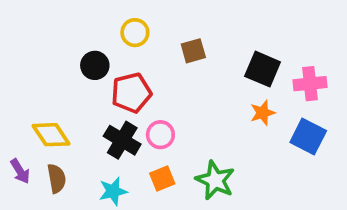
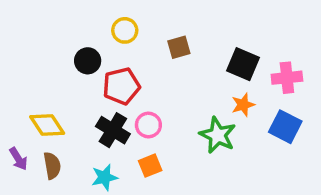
green star: (215, 180) -> (218, 135), moved

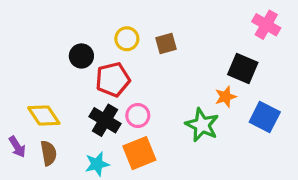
yellow circle: (125, 30) -> (127, 39), moved
black square: (243, 64) -> (243, 69), moved
pink cross: (287, 78) -> (266, 25), moved, turned 36
orange square: (150, 166) -> (139, 153), size x1.5

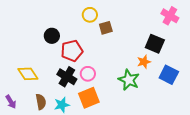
yellow circle: (127, 39) -> (90, 15), moved
purple arrow: (17, 147) -> (11, 102), moved
brown semicircle: (49, 153) -> (41, 102), moved

